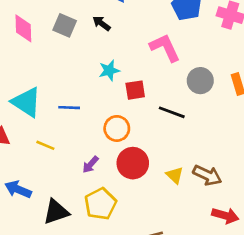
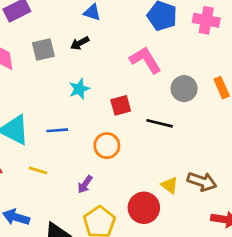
black arrow: (102, 23) -> (80, 43), turned -60
gray square: (65, 25) -> (43, 50), turned -30
cyan star: (109, 70) -> (79, 89), moved
red circle: (133, 163) -> (144, 208), moved

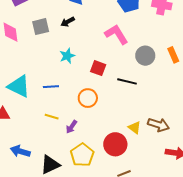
red square: (121, 105) -> (98, 68), turned 35
yellow line: (38, 170) -> (52, 117), moved

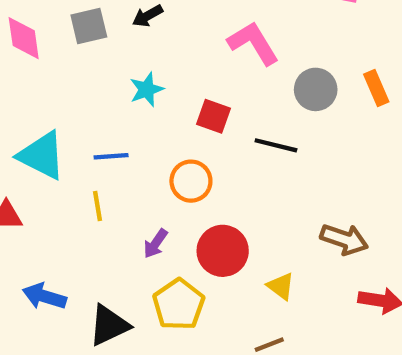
yellow line: (52, 117) -> (97, 206), moved, turned 64
yellow triangle: (135, 128) -> (281, 286), moved
red circle: (115, 144) -> (223, 251), moved

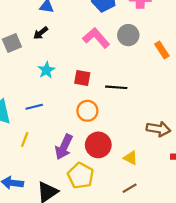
gray circle: (316, 89) -> (128, 35), moved
orange circle: (191, 181) -> (87, 111), moved
yellow line: (97, 206) -> (25, 140), moved, turned 40
purple arrow: (156, 244) -> (64, 147), size x1.6

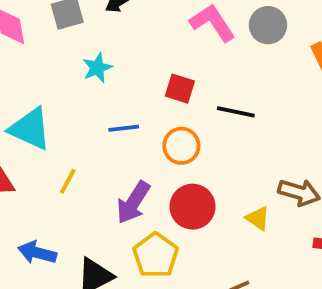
cyan star: (46, 70) -> (97, 68), moved
blue line: (34, 107) -> (124, 128), moved
yellow triangle: (130, 158) -> (258, 218), moved

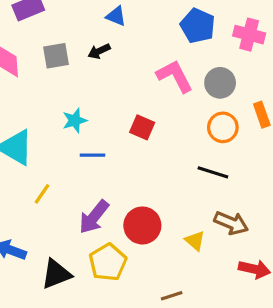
cyan star: (97, 68) -> (75, 120), moved
black line: (236, 112) -> (213, 172), moved
orange circle: (181, 146) -> (223, 127), moved

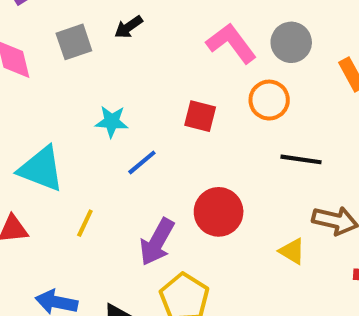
cyan star: (75, 120) -> (112, 122), turned 30
orange circle: (223, 127) -> (269, 100), moved
blue line: (93, 155) -> (142, 162), turned -30
red circle: (142, 225) -> (219, 212), moved

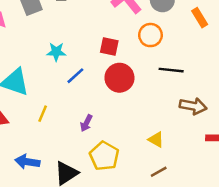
red circle: (219, 212) -> (119, 78), moved
purple arrow: (157, 242) -> (86, 123), size x0.6
yellow triangle: (292, 251) -> (156, 139), moved

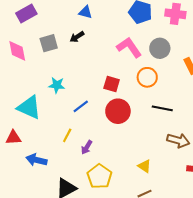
cyan star: (56, 52) -> (57, 85), moved
yellow line: (43, 114) -> (67, 135), moved
blue arrow: (27, 162) -> (36, 160), moved

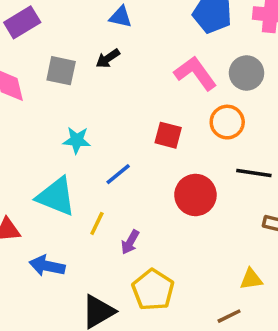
gray square: (49, 43) -> (61, 71), turned 30
cyan triangle: (29, 107) -> (56, 196), moved
red circle: (118, 111) -> (195, 195), moved
yellow triangle: (144, 166) -> (251, 279), moved, turned -40

